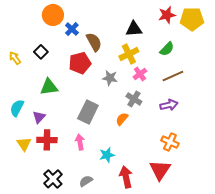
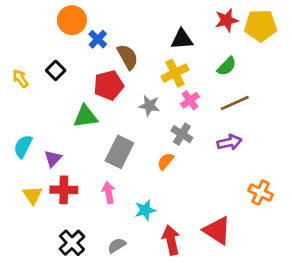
green triangle: (49, 87) -> (86, 117), moved
orange cross: (170, 142) -> (261, 193), moved
red triangle: (160, 170) -> (217, 231), turned -30

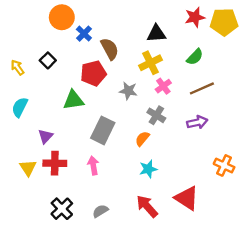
cyan semicircle: (23, 146) -> (20, 107), moved
cyan star: (145, 210) -> (148, 169), moved
red arrow: (171, 240) -> (147, 206), turned -30

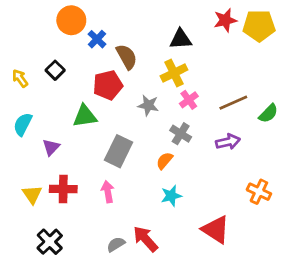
green semicircle: (195, 57) -> (268, 113), moved
purple triangle: (45, 136) -> (51, 147), moved
red arrow: (147, 206) -> (146, 239), moved
black cross: (62, 209) -> (50, 242), moved

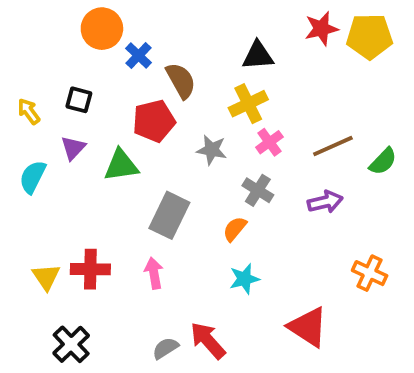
black square: (55, 70) -> (79, 100), turned -30
purple triangle: (51, 147) -> (73, 148), moved

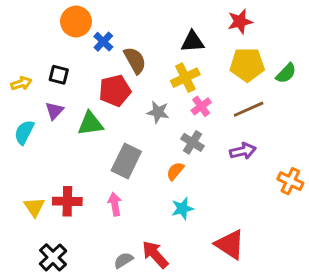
yellow pentagon: (370, 36) -> (247, 65), moved
yellow arrow: (29, 111) -> (21, 83), turned 108
green semicircle: (383, 161) -> (286, 73), moved
orange cross: (370, 273) -> (290, 181), moved

